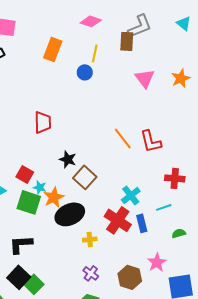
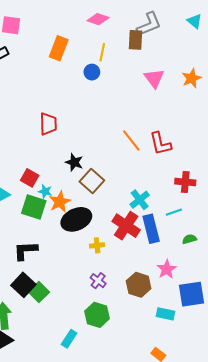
blue rectangle: (142, 223) -> (151, 229), size x1.5

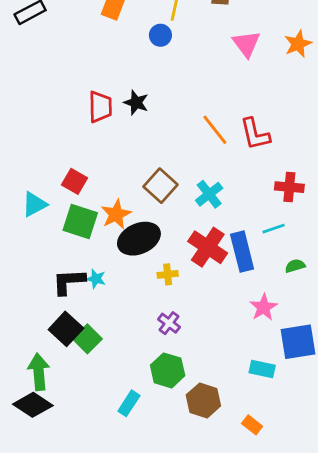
black star: (74, 162) -> (136, 103), moved
cyan star: (45, 191) -> (96, 279), moved
cyan cross: (140, 200) -> (209, 194), moved
brown hexagon: (139, 285) -> (203, 400), moved

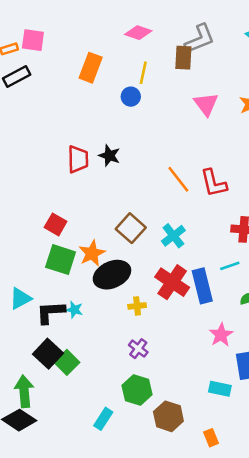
cyan triangle: (34, 204) -> (20, 298), moved
orange rectangle: (252, 425) -> (211, 438), turned 30

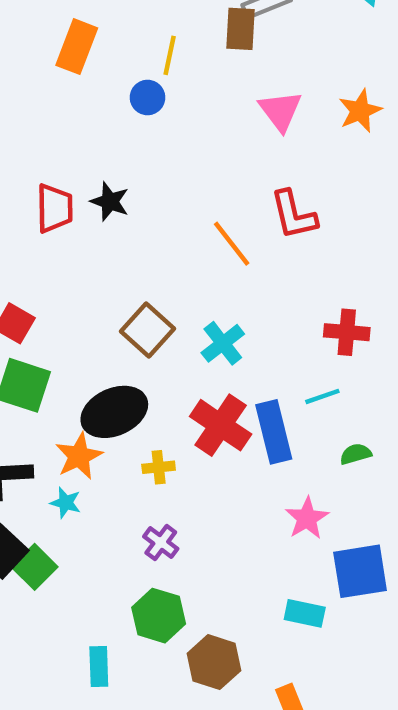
red L-shape: (214, 183) -> (294, 215), moved
orange star: (92, 253) -> (79, 456), moved
cyan star: (74, 310) -> (66, 503), moved
cyan rectangle: (103, 419) -> (99, 667), turned -35

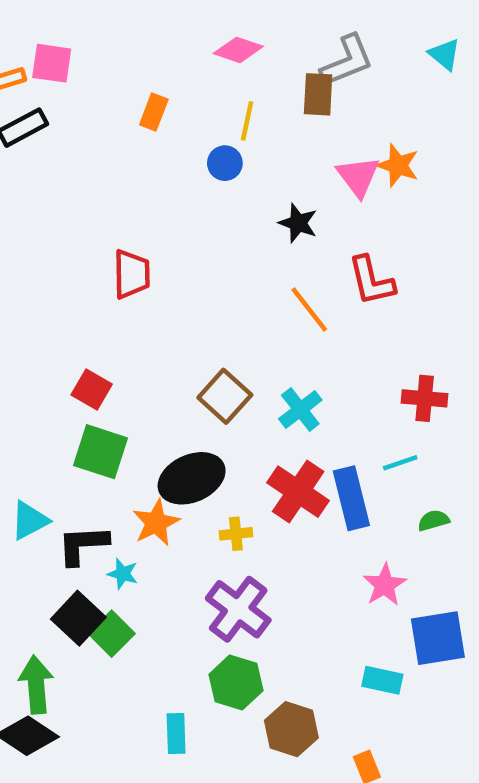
orange rectangle: (77, 47) -> (154, 112), size x0.7
orange star: (360, 111) -> (398, 165), moved, turned -30
black star: (110, 202) -> (298, 223), moved
cyan star: (66, 503) -> (123, 574), moved
purple cross: (161, 543) -> (238, 609), size x1.8

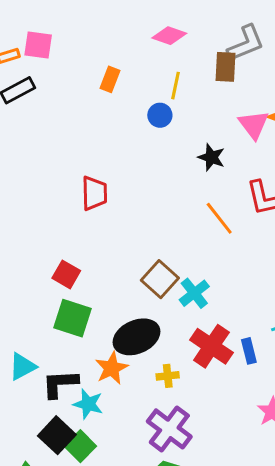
cyan cross: (300, 409) -> (194, 293), moved
blue rectangle: (351, 498) -> (249, 351), size x0.6
cyan star: (123, 574) -> (88, 404), size x1.4

